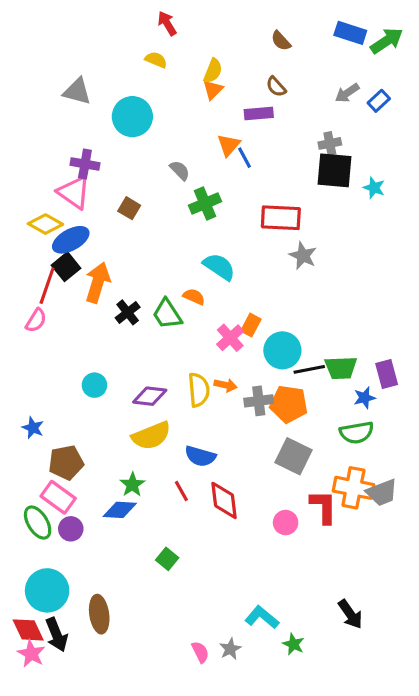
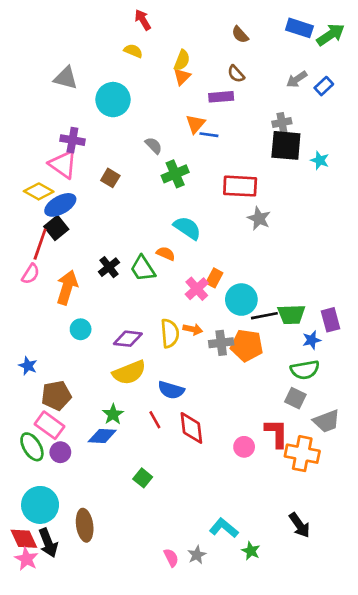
blue line: (244, 158) -> (209, 135), turned -54
orange arrow: (98, 282) -> (67, 287), moved
gray square: (293, 456) -> (295, 398), moved, size x0.7
orange cross: (353, 488) -> (302, 454), moved

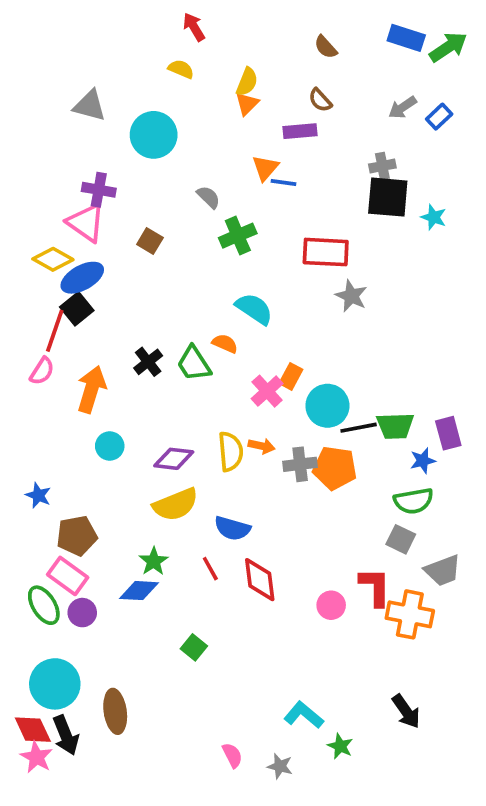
gray star: (197, 555) -> (280, 766), moved, turned -30

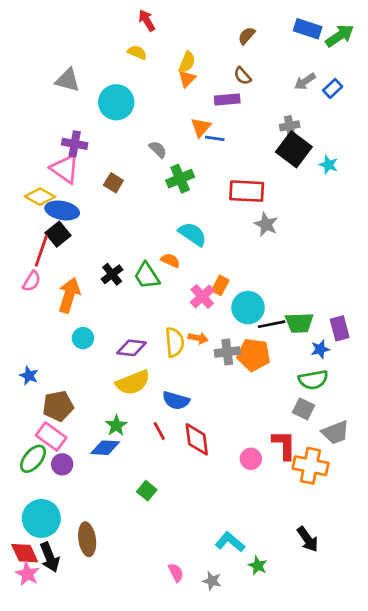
brown semicircle: (326, 47) -> (247, 36), turned 84
black square: (388, 197) -> (294, 149), turned 32
blue ellipse: (82, 278) -> (62, 210), turned 40
green ellipse: (44, 605) -> (33, 459), turned 72

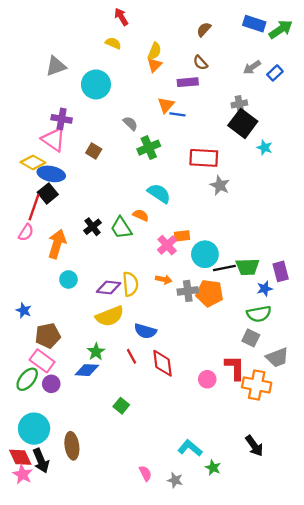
gray triangle: (68, 80) -> (56, 66), turned -35
cyan star: (328, 165) -> (265, 148), moved
orange rectangle: (220, 285) -> (182, 236), turned 56
yellow semicircle: (175, 342) -> (130, 284), moved

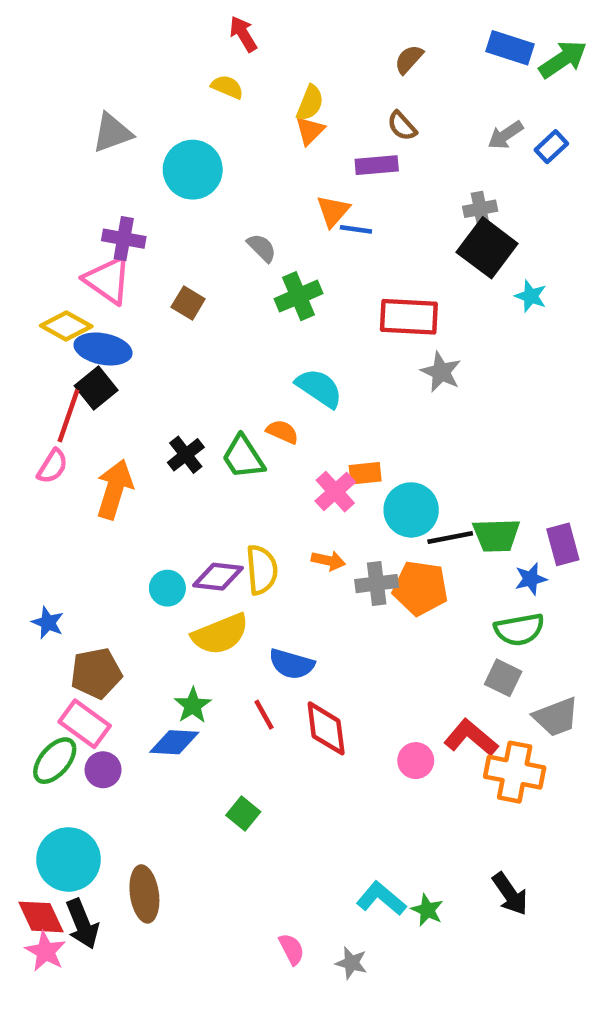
cyan circle: (68, 279) -> (167, 588), moved
red L-shape: (235, 368) -> (471, 738), turned -50
green star: (213, 468) -> (427, 910), moved

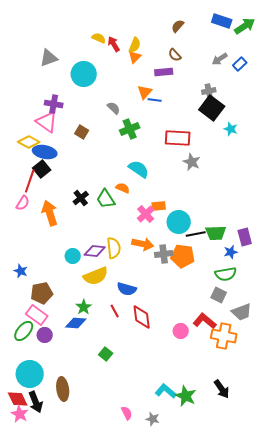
red arrow: (243, 34) -> (114, 44), moved
orange arrow: (115, 489) -> (50, 213), turned -35
orange arrow: (328, 561) -> (143, 244), size x1.5
green star: (427, 910) -> (186, 396), size x1.5

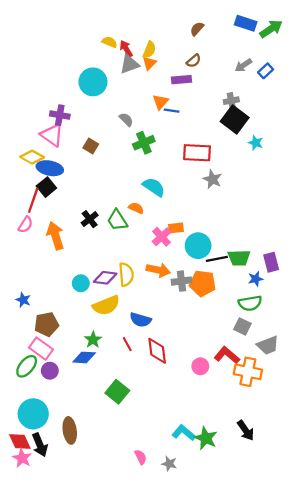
brown semicircle: (175, 55) -> (194, 61), turned -88
gray triangle: (49, 58) -> (129, 64), moved
green square: (106, 354) -> (117, 392), size x1.5

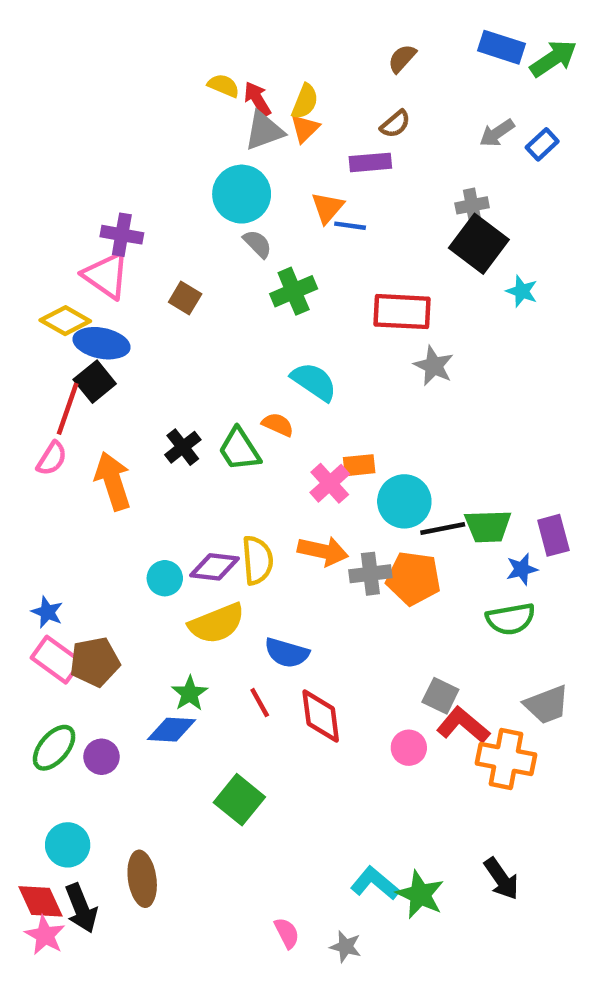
cyan circle: (93, 82) -> (242, 194), moved
gray square: (242, 326) -> (440, 696), moved
pink rectangle: (41, 349) -> (56, 660), moved
cyan circle: (33, 414) -> (68, 845), size x0.7

